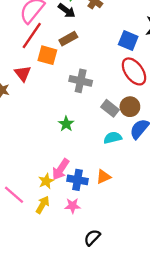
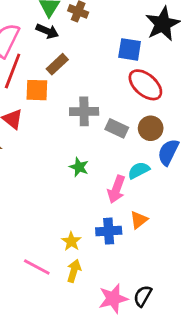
gray rectangle: (110, 108) -> (117, 128), moved
pink arrow: (61, 169) -> (116, 189), moved
pink star: (73, 206) -> (113, 299), moved, size x1.5

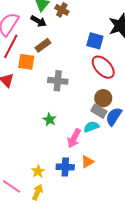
gray rectangle: (117, 128) -> (99, 111), moved

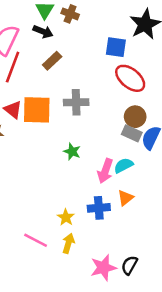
orange square: (26, 62) -> (37, 110), moved, size x1.4
cyan semicircle: (91, 127) -> (124, 165), moved

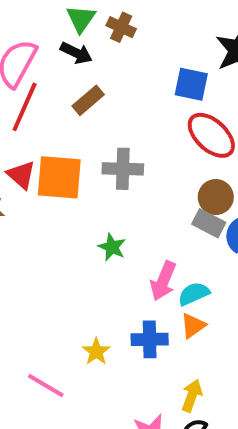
cyan semicircle: (124, 165) -> (194, 294), moved
yellow arrow: (68, 243) -> (192, 396), moved

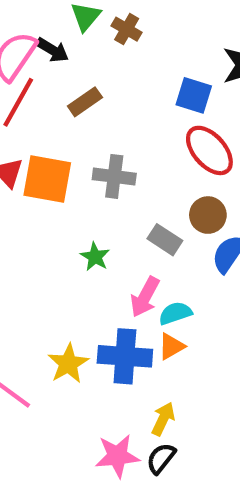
black arrow: (76, 53) -> (52, 50), moved
gray rectangle: (209, 223) -> (165, 240), moved
blue cross: (150, 339) -> (125, 356), size x1.4
yellow star: (96, 352) -> (68, 364), size x1.4

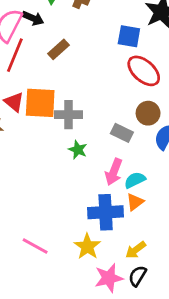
gray cross: (114, 176) -> (68, 115), moved
yellow star: (68, 364) -> (87, 247), moved
yellow arrow: (163, 419) -> (136, 250), turned -145

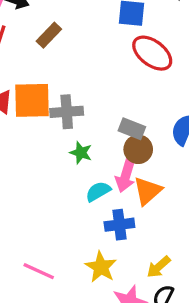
brown circle: (148, 113) -> (138, 149), moved
cyan semicircle: (135, 180) -> (98, 191), moved
orange triangle: (135, 202) -> (148, 191), moved, size x1.4
blue cross: (106, 212) -> (119, 225), size x0.7

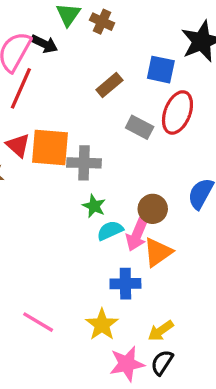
brown rectangle: (49, 35) -> (109, 85), moved
red ellipse: (152, 53) -> (177, 112), turned 69
gray rectangle: (132, 129) -> (140, 127), moved
cyan semicircle: (98, 191) -> (110, 231), moved

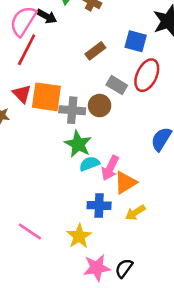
green star: (94, 206) -> (78, 144), size x1.5
brown circle: (153, 209) -> (100, 106), moved
yellow arrow: (161, 331) -> (135, 213), moved

